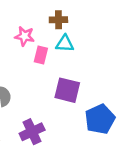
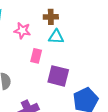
pink rectangle: (41, 55) -> (36, 56), moved

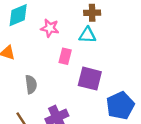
brown cross: (51, 17) -> (92, 13), moved

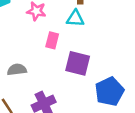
gray semicircle: (31, 84) -> (17, 70), turned -90

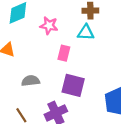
purple square: (78, 63) -> (73, 85), moved

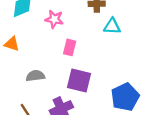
cyan triangle: (86, 32) -> (112, 26), moved

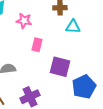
purple square: (79, 81) -> (60, 67), moved

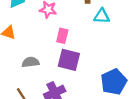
purple square: (60, 67) -> (69, 60), moved

